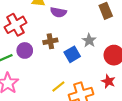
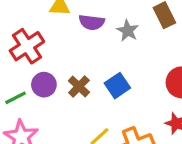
gray star: (89, 40) -> (128, 31), moved
brown cross: (50, 41) -> (79, 87), moved, turned -32

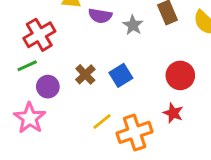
purple circle: (44, 85) -> (48, 87), moved
green line: (15, 98) -> (27, 66), moved

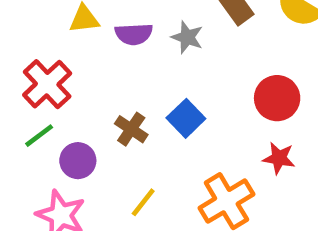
yellow line: (102, 122) -> (143, 202), moved

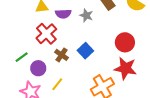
red cross: (47, 84) -> (46, 34), moved
red star: (279, 158) -> (125, 68), size x1.6
yellow line: (143, 202) -> (57, 84), moved

